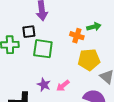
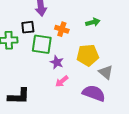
orange cross: (77, 36) -> (62, 29), moved
purple star: (44, 85) -> (57, 62), moved

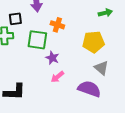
green arrow: (93, 22) -> (105, 13), moved
black square: (28, 27) -> (15, 19), moved
yellow pentagon: (88, 55) -> (93, 42), moved

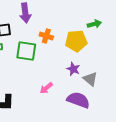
yellow pentagon: (93, 42) -> (76, 41), moved
purple star: (52, 58) -> (73, 69), moved

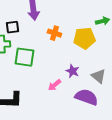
green square: (26, 51) -> (24, 57), moved
purple star: (73, 69) -> (72, 71), moved

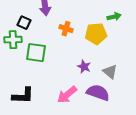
black square: (12, 27) -> (24, 23), turned 32
pink arrow: (54, 85) -> (67, 95), moved, size x1.5

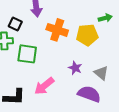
orange cross: (66, 29) -> (57, 30), size x1.5
pink arrow: (67, 95) -> (44, 86), moved

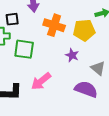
black square: (15, 24) -> (12, 19), turned -32
purple star: (75, 68) -> (72, 55), moved

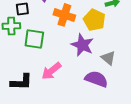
yellow pentagon: (84, 30) -> (94, 20), turned 30
purple star: (72, 55) -> (82, 45), size x1.6

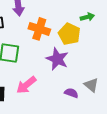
gray triangle: (108, 58) -> (91, 85), moved
purple semicircle: (96, 79) -> (71, 93), size x0.6

